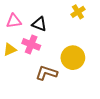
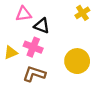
pink triangle: (14, 21) -> (24, 14), moved
brown L-shape: (46, 73) -> (34, 74), moved

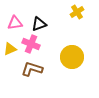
pink triangle: (24, 14) -> (15, 23), moved
black triangle: (42, 26) -> (39, 24), turned -42

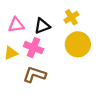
yellow cross: (77, 12) -> (71, 17), moved
yellow circle: (72, 57) -> (78, 44), moved

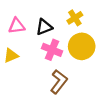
pink cross: (33, 48) -> (52, 50), moved
brown L-shape: (35, 75) -> (59, 82), moved, turned 110

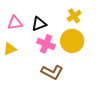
yellow cross: (75, 18) -> (74, 16), moved
brown L-shape: (59, 82) -> (52, 72), turned 80

